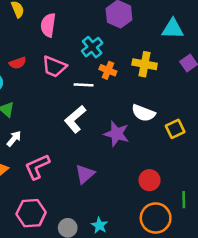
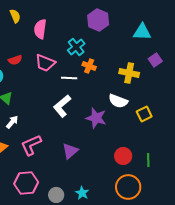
yellow cross: (145, 64) -> (129, 73), moved
green line: (184, 200) -> (148, 160), moved

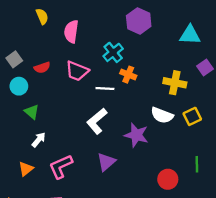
yellow square: (144, 114) -> (192, 116), moved
purple triangle: (70, 151) -> (106, 162), moved
green line: (148, 160) -> (197, 164), moved

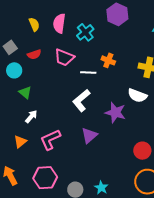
yellow semicircle: (42, 16) -> (34, 24), moved
cyan cross: (113, 52) -> (85, 32), moved

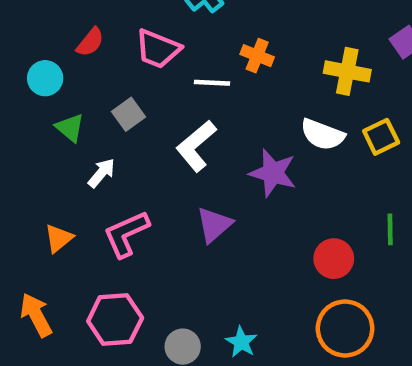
gray square: (10, 47) -> (129, 114), moved
red semicircle: (34, 54) -> (90, 42), turned -32
white arrow: (31, 117) -> (101, 173), moved

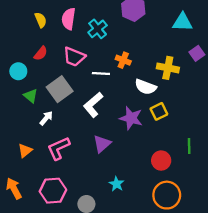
gray square: (129, 114) -> (60, 89), size x1.6
white semicircle: (322, 135) -> (146, 87), moved
yellow square: (381, 137) -> (159, 111), moved
cyan star: (241, 342) -> (117, 184), moved

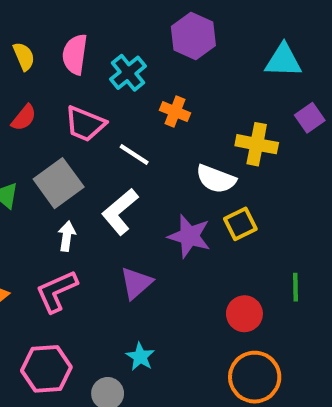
orange cross: (123, 60) -> (175, 112), moved
white line: (101, 73) -> (134, 154), turned 30
white arrow: (46, 118) -> (67, 236), moved, turned -32
cyan star: (117, 184) -> (140, 357), moved

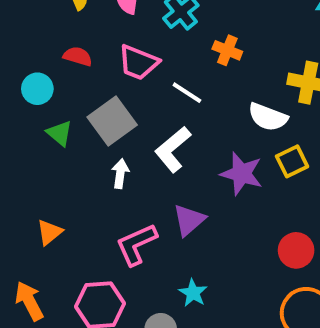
red semicircle: (24, 118) -> (78, 56), turned -112
pink L-shape: (57, 291) -> (136, 244), moved

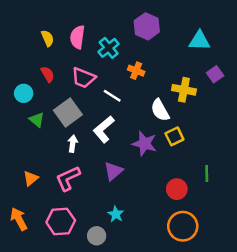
red semicircle: (78, 56) -> (48, 74), turned 42
white semicircle: (268, 117) -> (160, 110), turned 40
pink L-shape: (136, 244) -> (68, 178), moved

